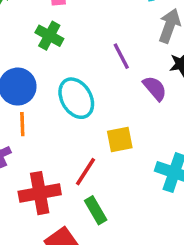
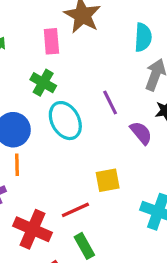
cyan ellipse: (76, 98) -> (65, 121), moved
red line: (86, 172) -> (75, 210), turned 32
red cross: (40, 193) -> (32, 229), turned 33

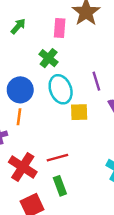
yellow square: (108, 180) -> (79, 112), moved

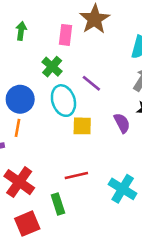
green arrow: (18, 26) -> (21, 31), turned -35
purple line: (96, 81) -> (91, 83), moved, turned -36
red line: (57, 158) -> (76, 175), moved

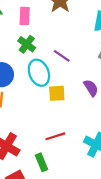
pink rectangle: (65, 35) -> (25, 16), moved

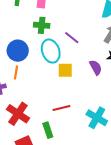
green cross: (27, 44) -> (42, 25), turned -35

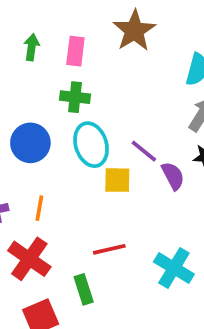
purple line: (72, 38) -> (144, 151), moved
orange line: (16, 73) -> (39, 208), moved

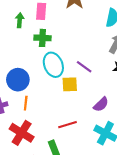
green arrow: (32, 47) -> (20, 20), moved
blue circle: (30, 143) -> (18, 80), moved
purple semicircle: (173, 176) -> (101, 104), moved, turned 77

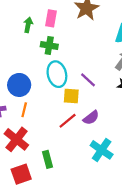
purple semicircle: (101, 104) -> (91, 118), moved
red line: (68, 125) -> (68, 121), moved, turned -30

